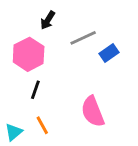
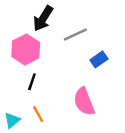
black arrow: (48, 20) -> (43, 18), size x1.5
blue rectangle: (109, 53) -> (99, 59), moved

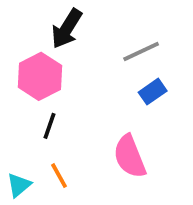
gray line: (75, 35) -> (141, 52), moved

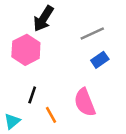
black line: (49, 126) -> (32, 95), moved
orange line: (59, 176) -> (51, 115), moved

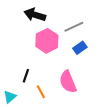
black arrow: (43, 19) -> (35, 15), turned 75
pink hexagon: (26, 50) -> (47, 41), moved

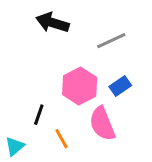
pink hexagon: (47, 41) -> (80, 86), moved
blue rectangle: (80, 48) -> (120, 86), moved

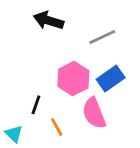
blue rectangle: (120, 86) -> (111, 79), size x1.4
cyan triangle: (15, 146) -> (14, 134), turned -36

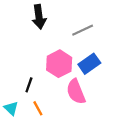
black arrow: (48, 20) -> (39, 17), turned -115
orange line: (57, 127) -> (38, 108), moved

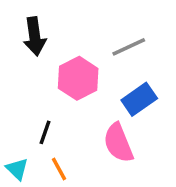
black arrow: (39, 17) -> (35, 36), moved
pink hexagon: (59, 64) -> (78, 78), moved

